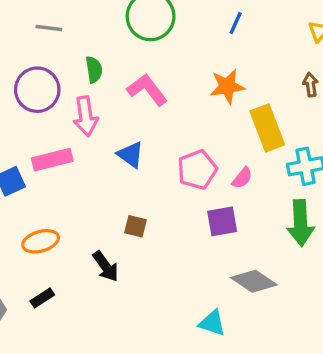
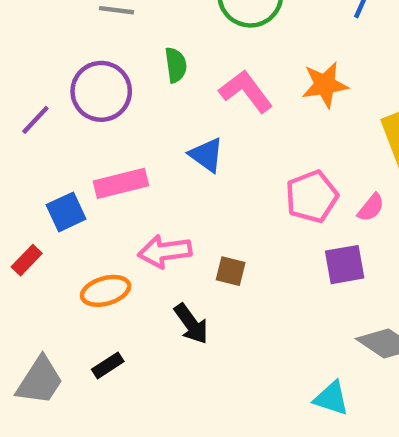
orange star: (227, 86) -> (325, 85), moved
pink arrow: (86, 116) -> (165, 251), moved, turned 90
blue triangle: (131, 155) -> (206, 155), moved

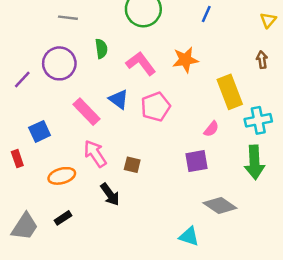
pink rectangle: (121, 183) -> (86, 112), moved, turned 60
pink pentagon: (312, 197) -> (156, 107), moved
pink arrow: (165, 251) -> (95, 154), turned 64
red rectangle: (27, 260) -> (17, 159), turned -63

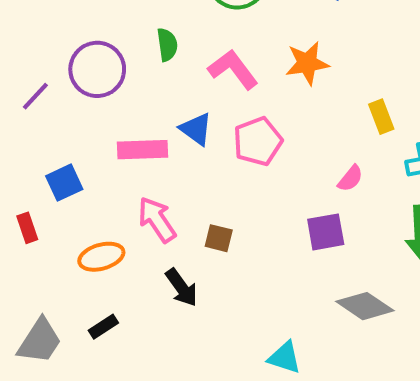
yellow rectangle: (230, 92) -> (381, 117), size x0.6
pink rectangle: (86, 112) -> (143, 150), turned -48
cyan triangle: (189, 236) -> (285, 358), moved

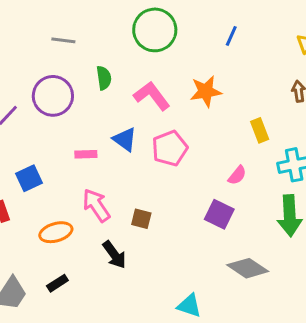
pink rectangle: (143, 150) -> (86, 154), size x0.6
purple square: (326, 232) -> (219, 214), turned 36

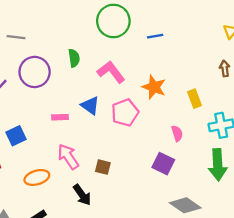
blue line: (231, 36) -> (155, 36), moved, turned 56
gray line: (63, 40) -> (16, 37), moved
orange star: (206, 91) -> (154, 87), moved, turned 30
pink semicircle: (237, 175) -> (177, 133), turned -56

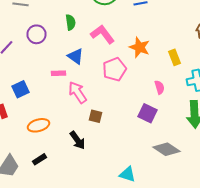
purple circle: (35, 72) -> (36, 34), size x0.7
blue triangle: (90, 106) -> (76, 56), moved
pink arrow: (68, 157) -> (78, 92), moved

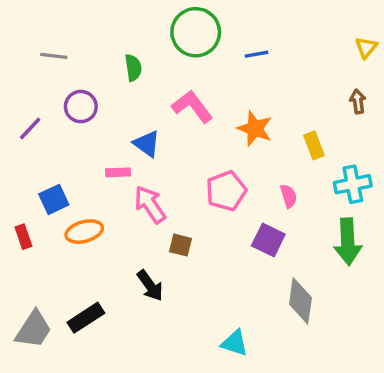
green semicircle: (70, 22) -> (133, 68), moved
pink pentagon: (114, 69) -> (226, 191), moved
orange ellipse: (38, 125) -> (84, 232), moved
gray diamond: (166, 149) -> (300, 301), turned 64
black rectangle: (40, 159) -> (86, 318), size x1.5

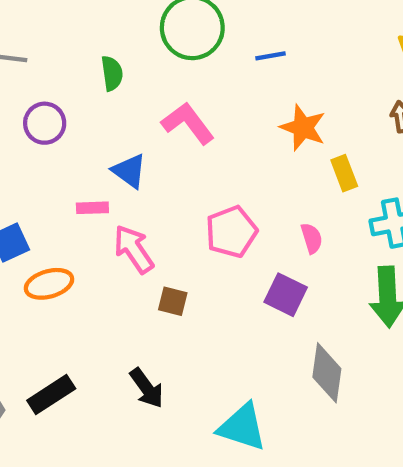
orange star: (255, 128) -> (303, 128), moved
black arrow: (150, 286) -> (147, 388), moved
cyan triangle: (235, 343) -> (242, 427), size x1.4

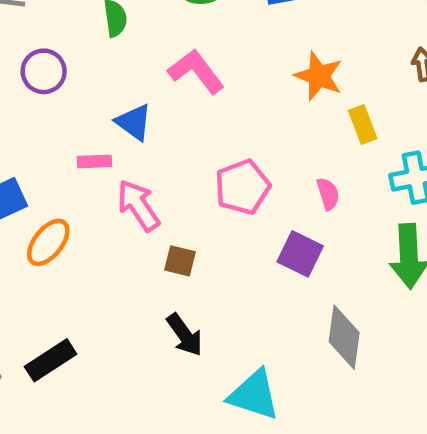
orange ellipse: (49, 284) -> (48, 242), turned -36
black arrow: (147, 388) -> (185, 335), moved

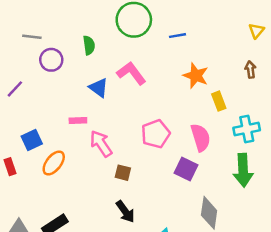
purple circle: (44, 71) -> (51, 60), moved
blue triangle: (134, 122) -> (99, 88), moved
pink semicircle: (328, 194) -> (201, 138), size x1.6

